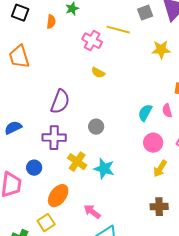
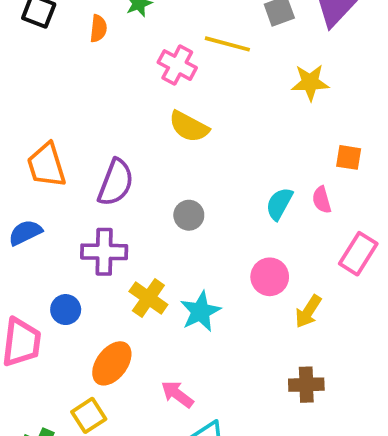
orange trapezoid: (19, 57) -> (46, 165), moved
yellow semicircle: (98, 73) -> (189, 127), size x1.5
gray circle: (96, 127) -> (189, 215), moved
pink circle: (153, 143) -> (270, 277), moved
cyan star: (104, 169) -> (200, 311), turned 30

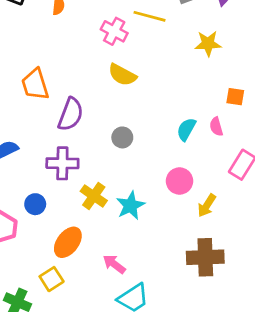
orange trapezoid: (46, 165) -> (35, 84), moved
brown cross: (306, 385) -> (205, 257), size x1.5

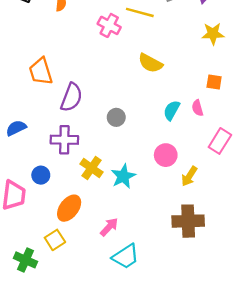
yellow star: (208, 44) -> (213, 34), moved
yellow semicircle: (122, 75) -> (150, 63), moved
pink arrow: (114, 264) -> (109, 227), turned 96

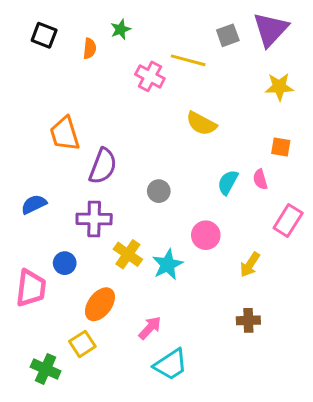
pink circle: (166, 155) -> (206, 235), moved
brown cross: (188, 221) -> (248, 320), size x0.6

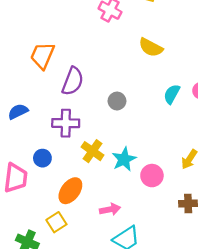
orange trapezoid: (65, 134) -> (42, 56), turned 40
pink circle: (206, 235) -> (152, 176), moved
pink arrow: (150, 328) -> (110, 209), turned 36

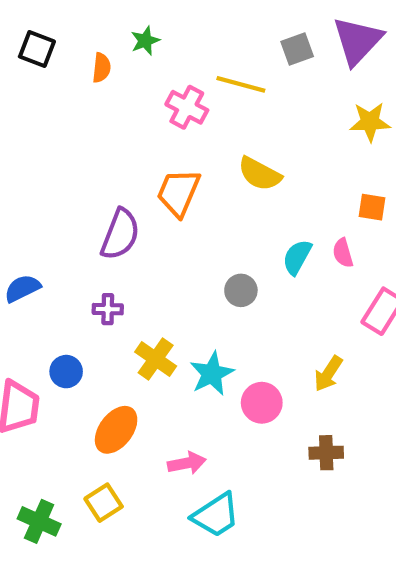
orange trapezoid: (42, 56) -> (178, 193), moved
gray circle: (117, 101) -> (241, 290), moved
purple cross: (66, 123) -> (108, 309), size x0.6
yellow square: (56, 222) -> (104, 503), moved

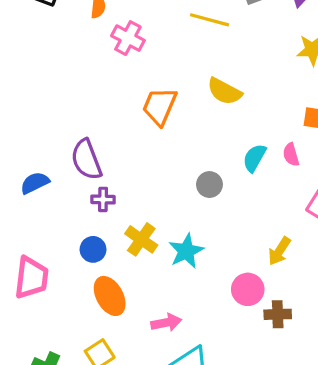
pink cross: (187, 107) -> (128, 38), moved
purple semicircle: (120, 234) -> (86, 160), moved, turned 138
blue circle: (66, 372) -> (93, 249), moved
pink circle: (262, 403) -> (248, 289), moved
orange ellipse: (116, 430) -> (110, 296), turned -66

